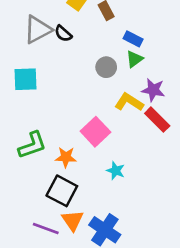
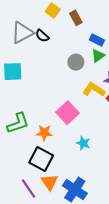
purple line: (46, 228) -> (29, 188), turned 36

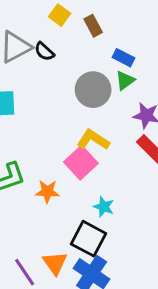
gray circle: (76, 62) -> (93, 90), size x1.5
yellow L-shape: (94, 89) -> (93, 140), moved
black square: (41, 159) -> (88, 239), moved

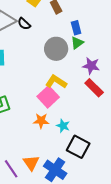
blue rectangle: (123, 58) -> (76, 28), turned 48
orange star: (47, 192) -> (41, 121), moved
black square: (88, 239) -> (78, 147), moved

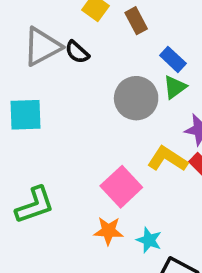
blue rectangle: (76, 28) -> (173, 59), turned -32
yellow L-shape: (56, 82) -> (167, 159), moved

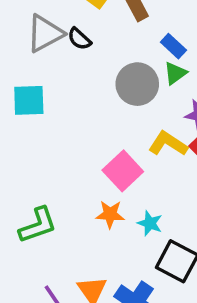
green L-shape: (35, 205) -> (38, 225), moved

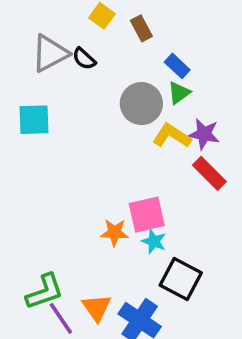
yellow L-shape: (168, 144) -> (172, 136), moved
pink square: (123, 171) -> (147, 215), moved, turned 30
green L-shape: (38, 225) -> (45, 292), moved

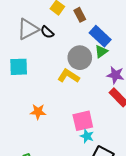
blue rectangle: (177, 66) -> (100, 36), size x1.5
yellow L-shape: (172, 136) -> (69, 76), moved
orange star: (115, 232) -> (38, 112), moved

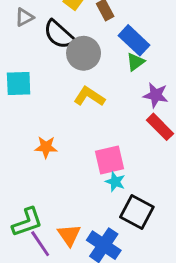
gray triangle: (28, 29) -> (24, 17), moved, size x0.6
black semicircle: (47, 32) -> (59, 34), size x1.6
gray circle: (80, 58) -> (84, 53), moved

